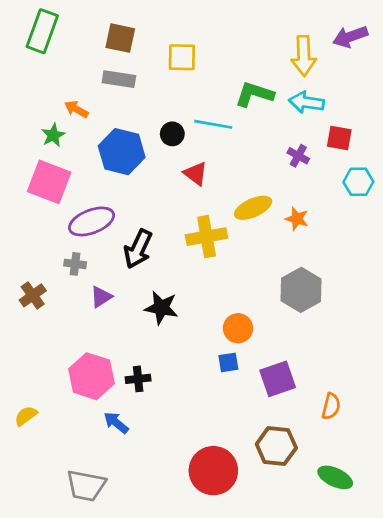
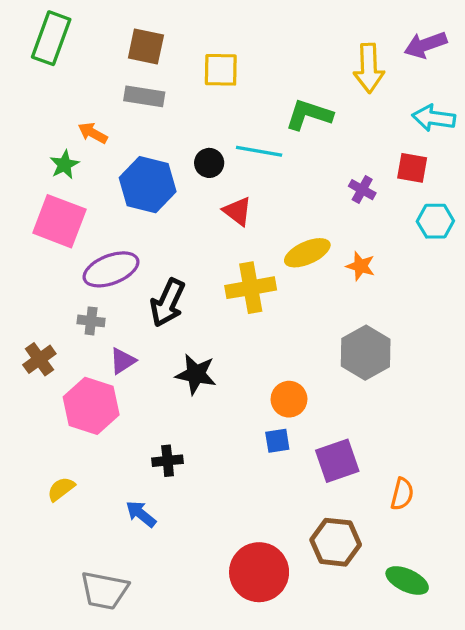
cyan arrow: (306, 102) -> (434, 118), moved
pink hexagon: (92, 376) -> (91, 406), moved
yellow semicircle: (26, 416) -> (61, 489), moved

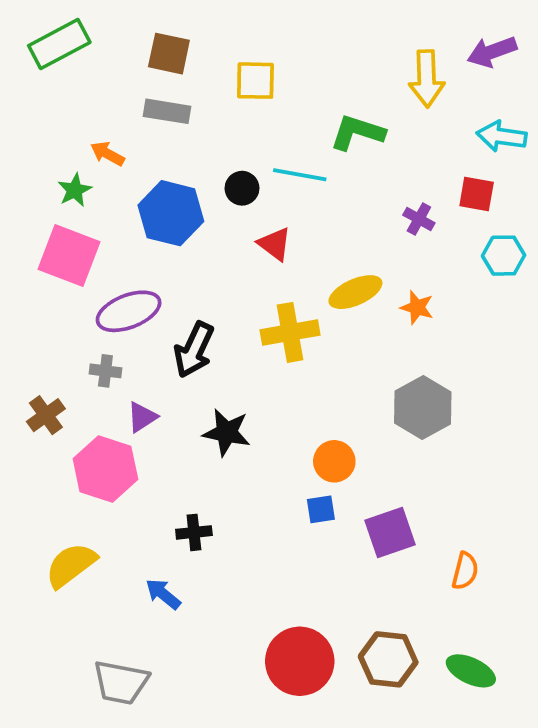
green rectangle: (51, 38) -> (59, 44), turned 42
yellow semicircle: (61, 489) -> (71, 565), size x1.6
brown hexagon: (336, 542) -> (388, 659), moved

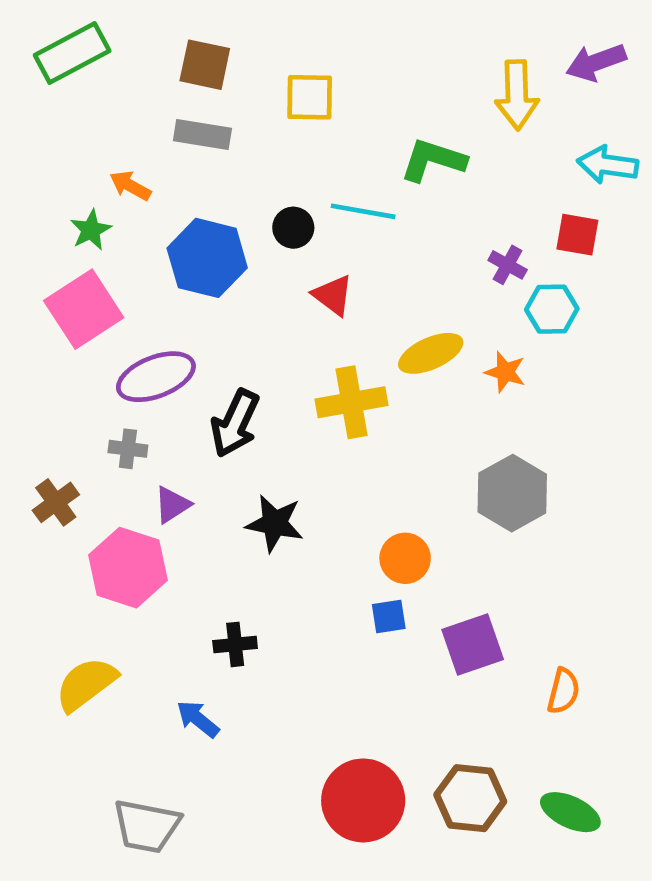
pink square: (69, 256) -> (84, 309), turned 36
cyan hexagon: (504, 256) -> (552, 309), moved

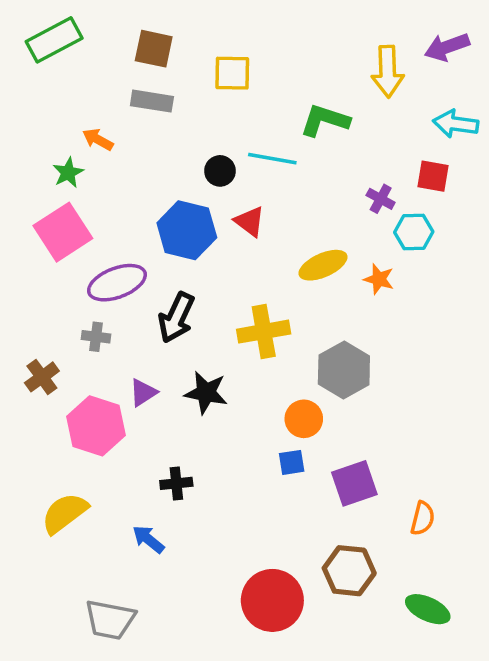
blue hexagon: (207, 258) -> (187, 230), moved
yellow cross: (352, 402) -> (264, 332), moved
gray hexagon: (512, 493) -> (344, 370), moved
purple triangle: (172, 505) -> (143, 393), moved
brown hexagon: (470, 798) -> (349, 571), moved

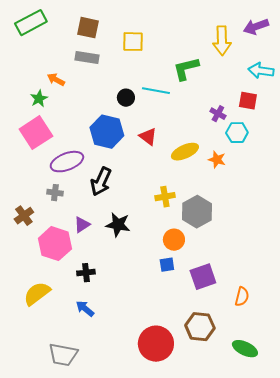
green L-shape: (325, 120) -> (186, 69), turned -32
red triangle: (250, 222) -> (148, 137), moved
yellow cross: (264, 332) -> (165, 197), moved, size x0.7
black cross: (176, 483) -> (86, 273), moved

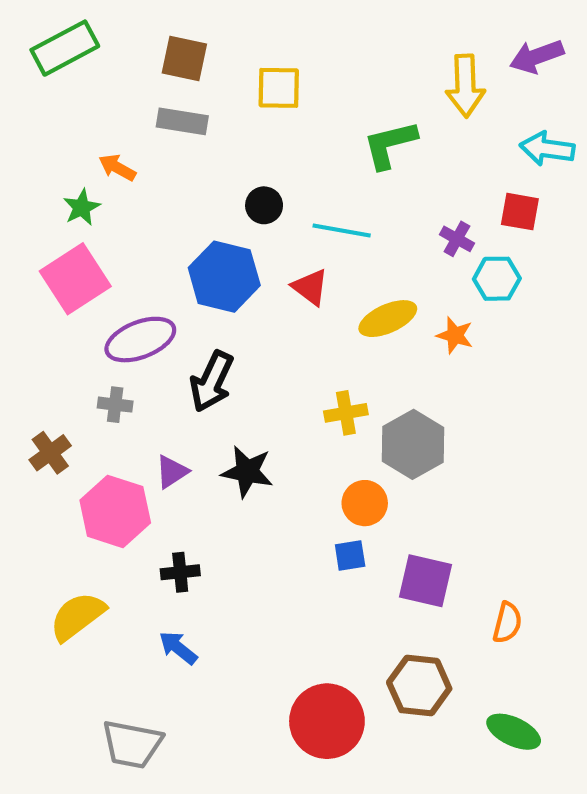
cyan line: (156, 91) -> (342, 230), moved
purple square: (203, 277) -> (426, 581), turned 32

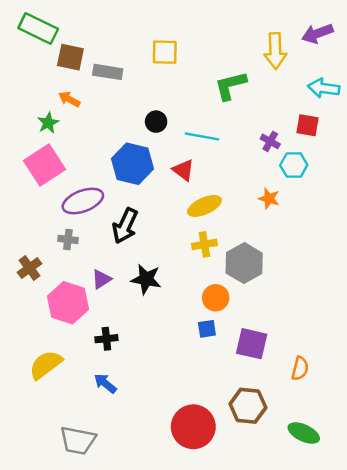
green rectangle: (65, 48) -> (38, 29), turned 54
brown square: (184, 59) -> (70, 57), moved
yellow ellipse: (388, 319) -> (204, 206), moved

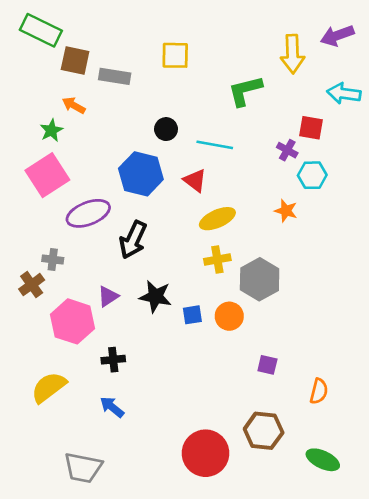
red square: (307, 125) -> (311, 128), moved
gray cross: (68, 239) -> (53, 260), moved
blue square: (207, 329) -> (192, 315), moved
purple square: (252, 344) -> (267, 365), size x0.6

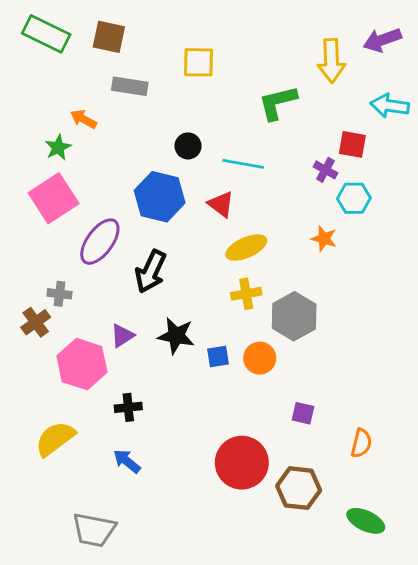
brown square: (75, 61) -> (109, 37), moved
purple ellipse: (88, 213) -> (100, 242), turned -33
red circle: (206, 453) -> (242, 463), moved

